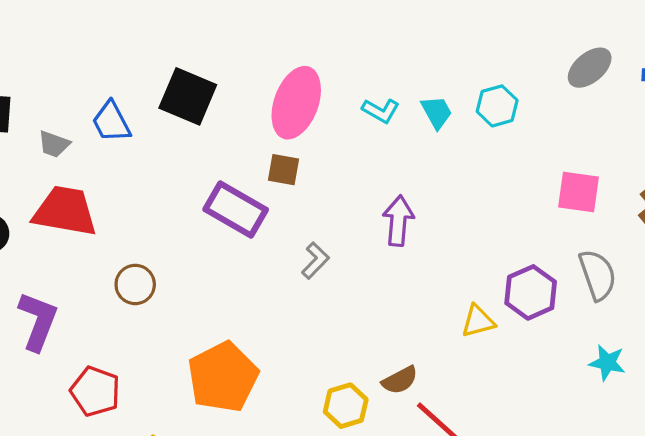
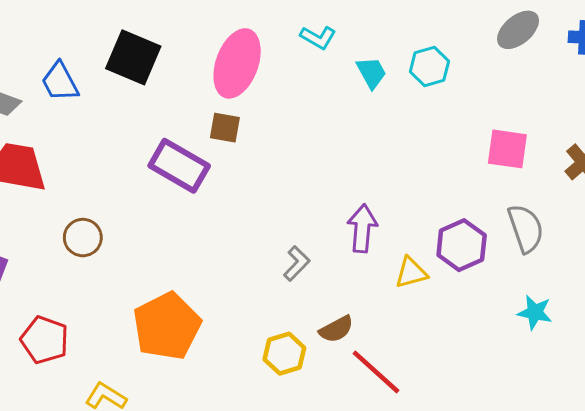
cyan L-shape: (381, 111) -> (318, 37), moved
purple arrow: (398, 221) -> (362, 228), moved
gray L-shape: (315, 261) -> (297, 263), moved

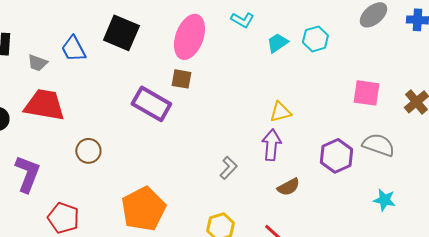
cyan trapezoid: (371, 73) -> (277, 43), turned -95
gray semicircle: (526, 228) -> (378, 145), turned -52
yellow triangle: (411, 273) -> (280, 112), moved
brown semicircle: (336, 329) -> (288, 187), moved

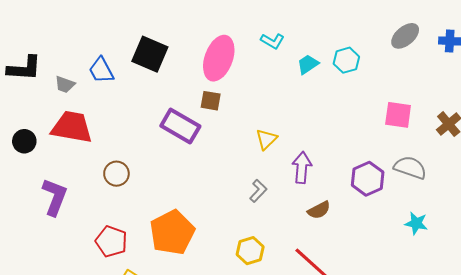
yellow triangle: (280, 112) -> (266, 139), moved, turned -30
red pentagon: (63, 218) -> (111, 241), moved

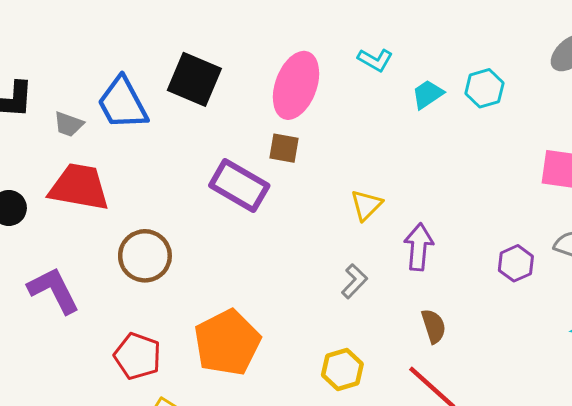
blue trapezoid: (101, 70) -> (123, 103), size x1.4
brown circle: (116, 174) -> (145, 256), size x1.4
purple hexagon: (368, 179) -> (516, 263), size x0.7
purple L-shape: (55, 197) -> (54, 290), turned -48
brown semicircle: (319, 210) -> (434, 326), moved, turned -80

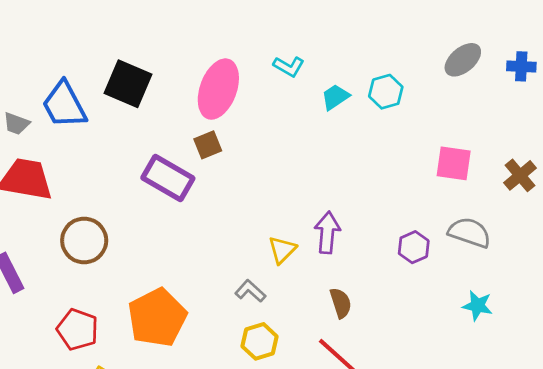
brown square: (284, 148) -> (208, 145), turned -32
yellow triangle: (366, 205) -> (282, 250), moved
gray L-shape: (354, 281) -> (250, 291), moved, turned -92

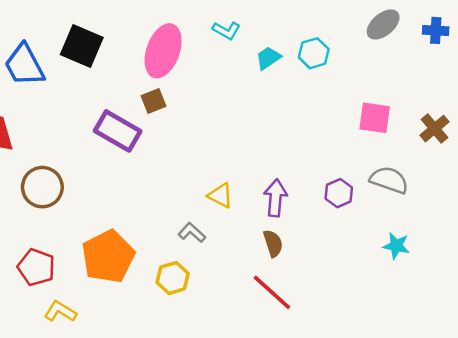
purple arrow: (327, 233) -> (275, 198), moved
yellow triangle: (282, 250) -> (220, 195), turned -48
yellow hexagon: (260, 341) -> (173, 278), moved

